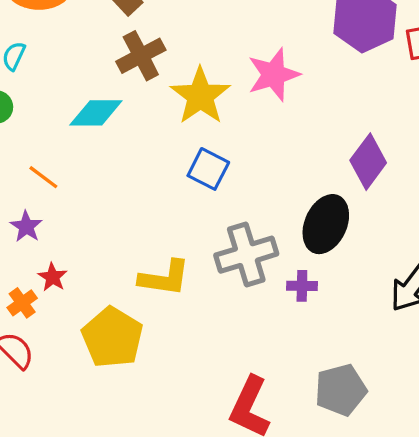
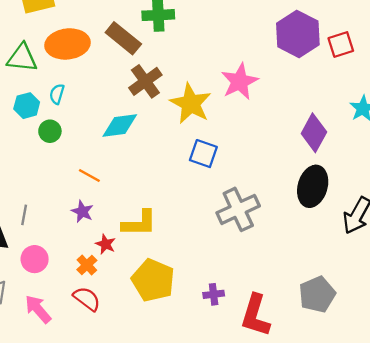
black ellipse: (326, 224) -> (313, 186), moved
yellow L-shape: (164, 278) -> (139, 223), moved
purple cross: (302, 286) -> (214, 294), moved

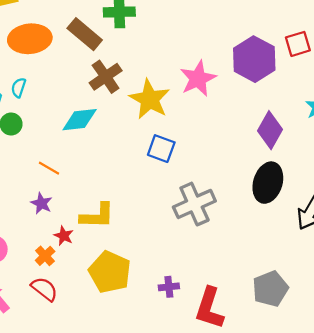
purple hexagon: (298, 34) -> (254, 59), moved

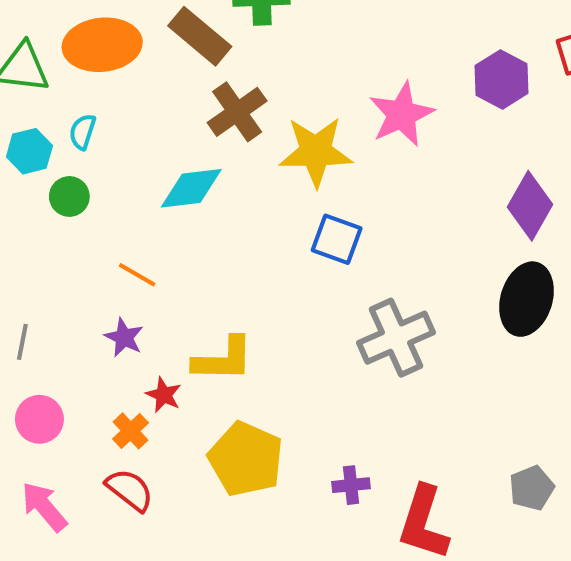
purple hexagon: (254, 59) -> (502, 79), size x0.7
yellow star: (150, 99) -> (316, 152), turned -30
gray pentagon: (270, 289) -> (532, 488), size x0.7

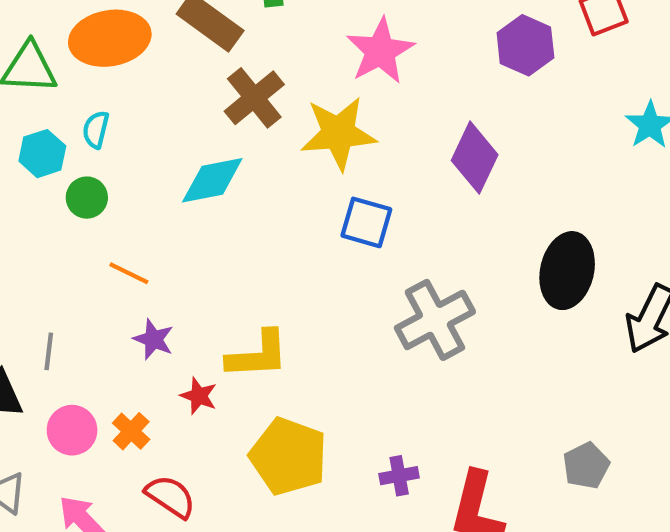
pink star: (402, 114) -> (380, 51), moved
purple diamond: (530, 206) -> (475, 158), moved
orange line: (137, 275) -> (129, 273), moved
orange cross: (131, 431) -> (131, 431), moved

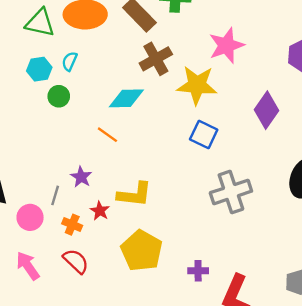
orange line: (129, 273) -> (107, 135), moved
gray line: (49, 351) -> (55, 195), moved
orange cross: (131, 431) -> (72, 225), moved, turned -30

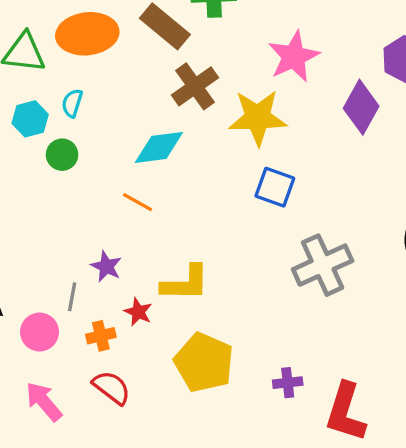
purple diamond: (266, 110) -> (361, 107), moved
orange cross: (72, 225) -> (101, 336), turned -30

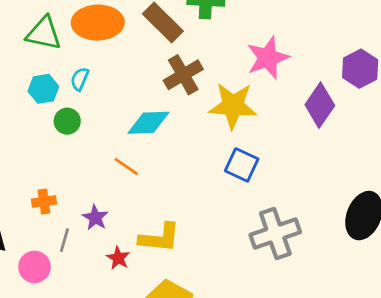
orange cross: (101, 336) -> (44, 201), moved

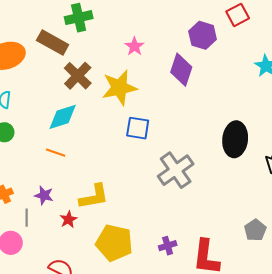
pink star: (268, 58) -> (134, 46), size x0.6
red star: (118, 258) -> (69, 219), turned 30

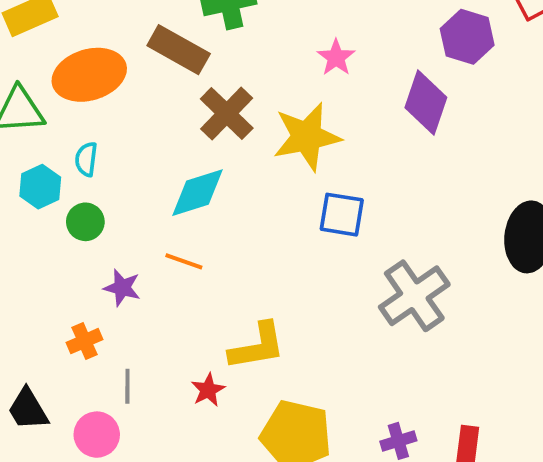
purple star: (44, 195) -> (122, 288), moved

